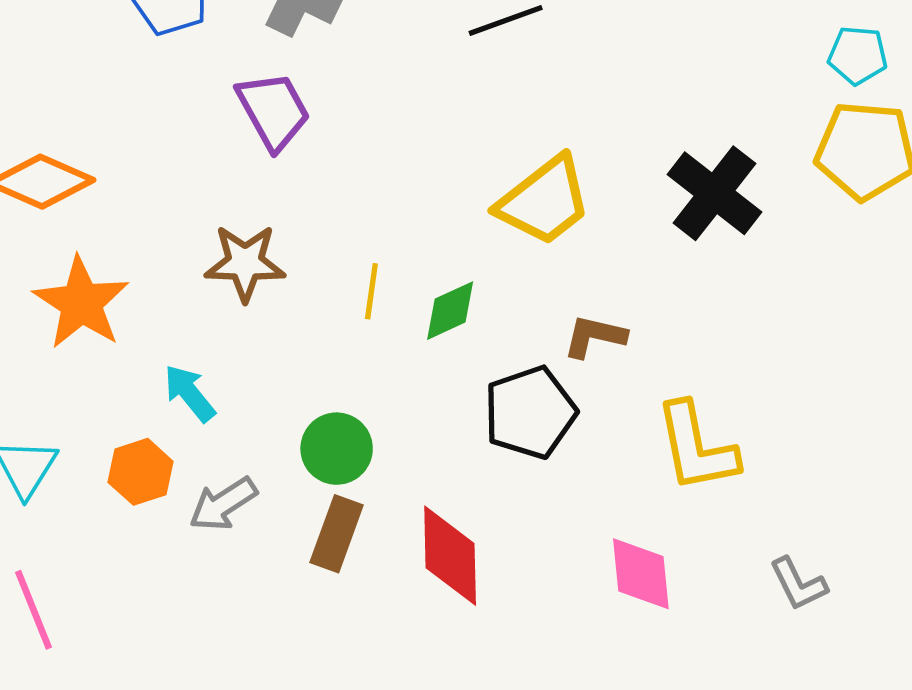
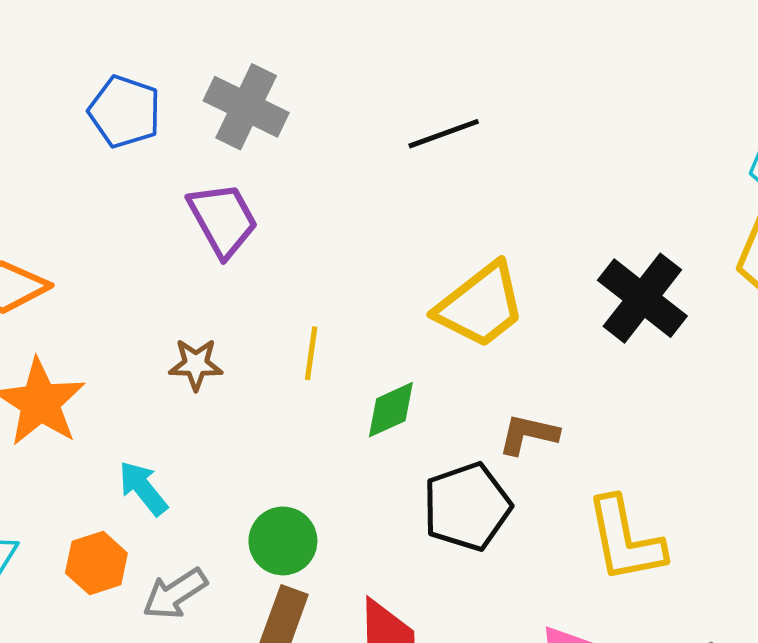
brown star: (245, 263) -> (196, 364), size x0.7
yellow line: (371, 291) -> (311, 353), moved

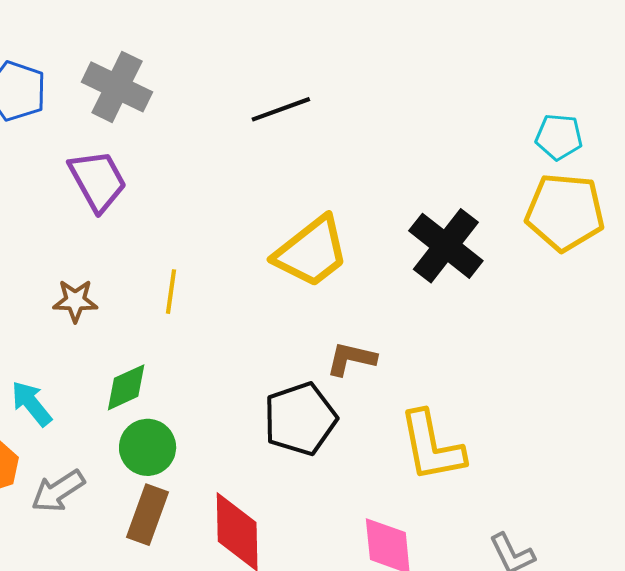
green diamond: (391, 410) -> (126, 387), moved

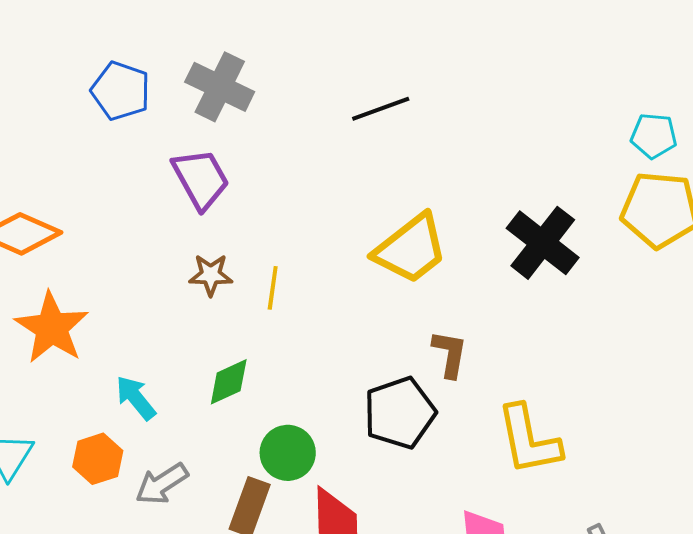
brown star: (75, 301) -> (211, 275), moved
brown L-shape: (351, 359) -> (450, 354), turned 87
green circle: (148, 447) -> (288, 453), moved

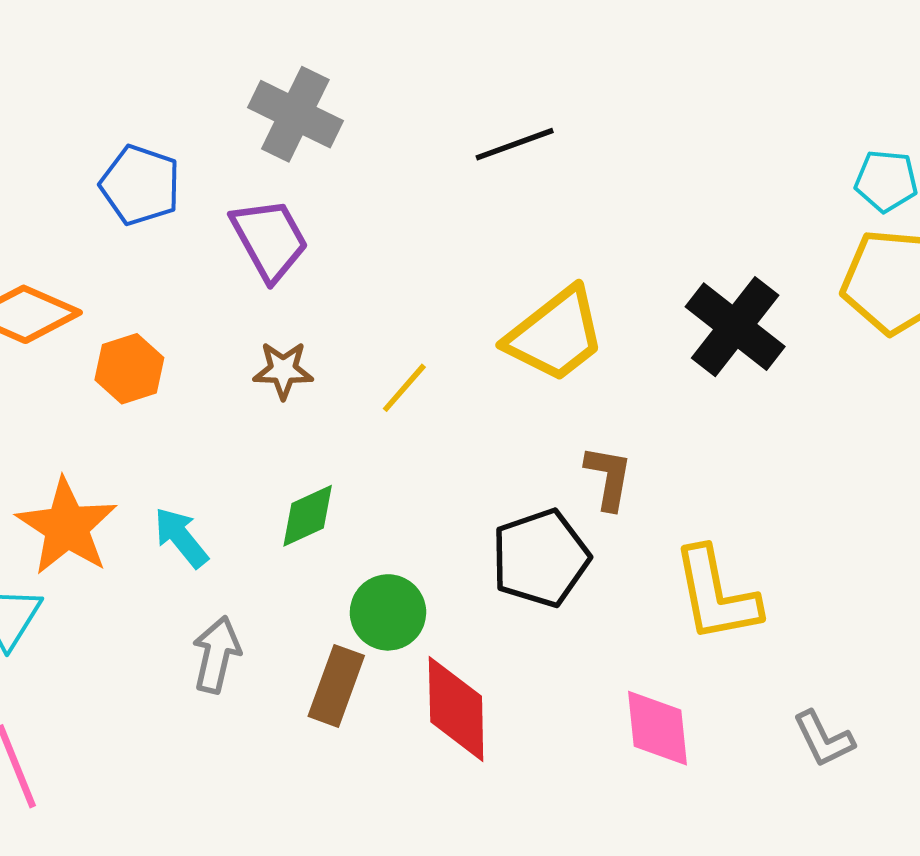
blue pentagon: (121, 91) -> (140, 185), moved
yellow line: (273, 288) -> (404, 388), moved, turned 33
orange star: (52, 328) -> (67, 527), moved
orange hexagon: (98, 459) -> (129, 369), moved
gray arrow: (162, 484) -> (216, 655), turned 136

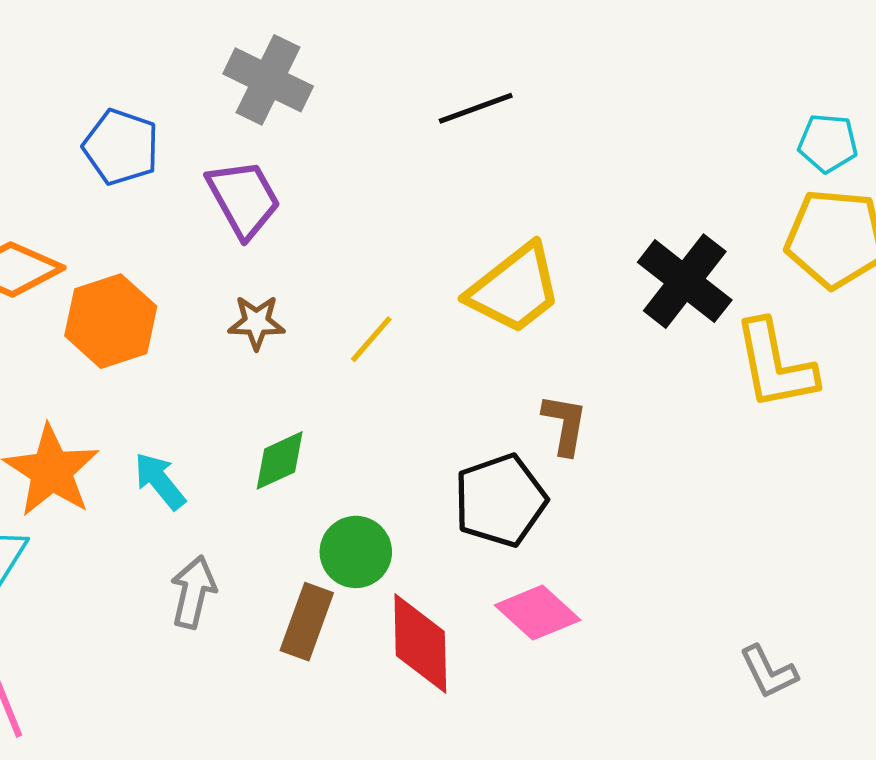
orange hexagon: (129, 369) -> (111, 321), size x1.4
yellow L-shape: (716, 595) -> (775, 365), moved
pink diamond: (658, 728) -> (538, 613), moved, turned -42

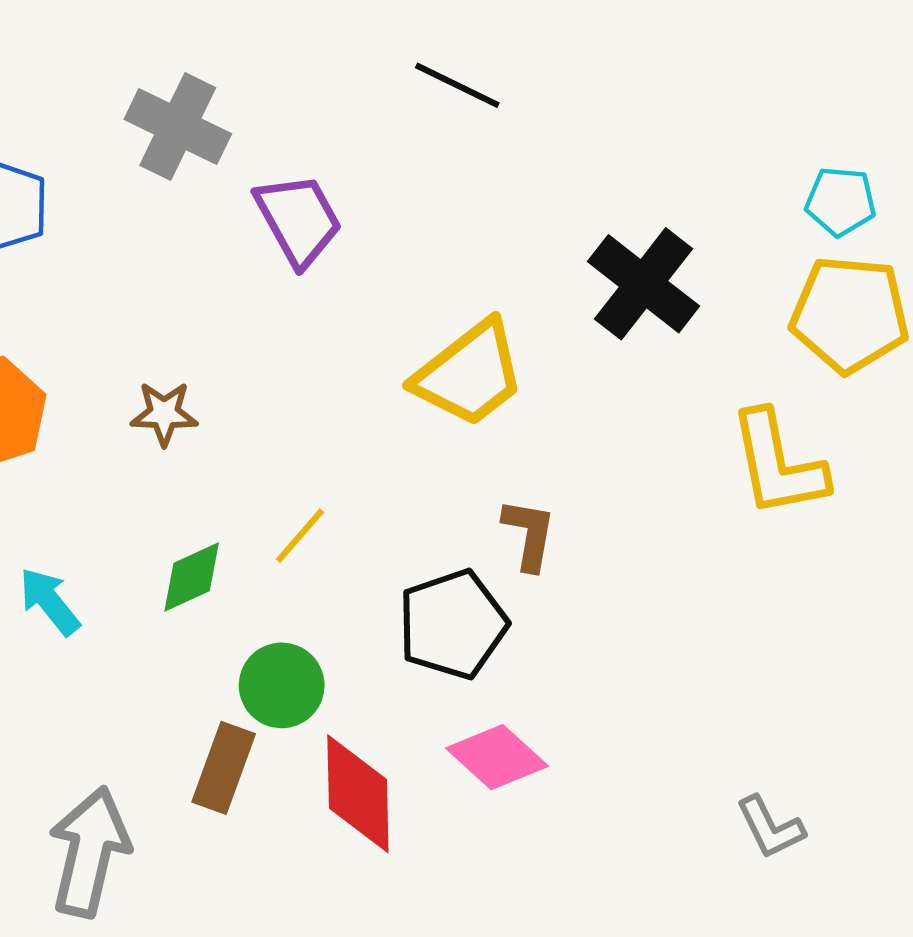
black line: (476, 108) -> (457, 85), moved, turned 46
purple trapezoid: (244, 199) -> (298, 220), moved
black cross: (685, 281) -> (644, 284), moved
yellow line: (371, 339) -> (300, 536), moved
gray arrow: (193, 592) -> (89, 852), moved, size x1.5

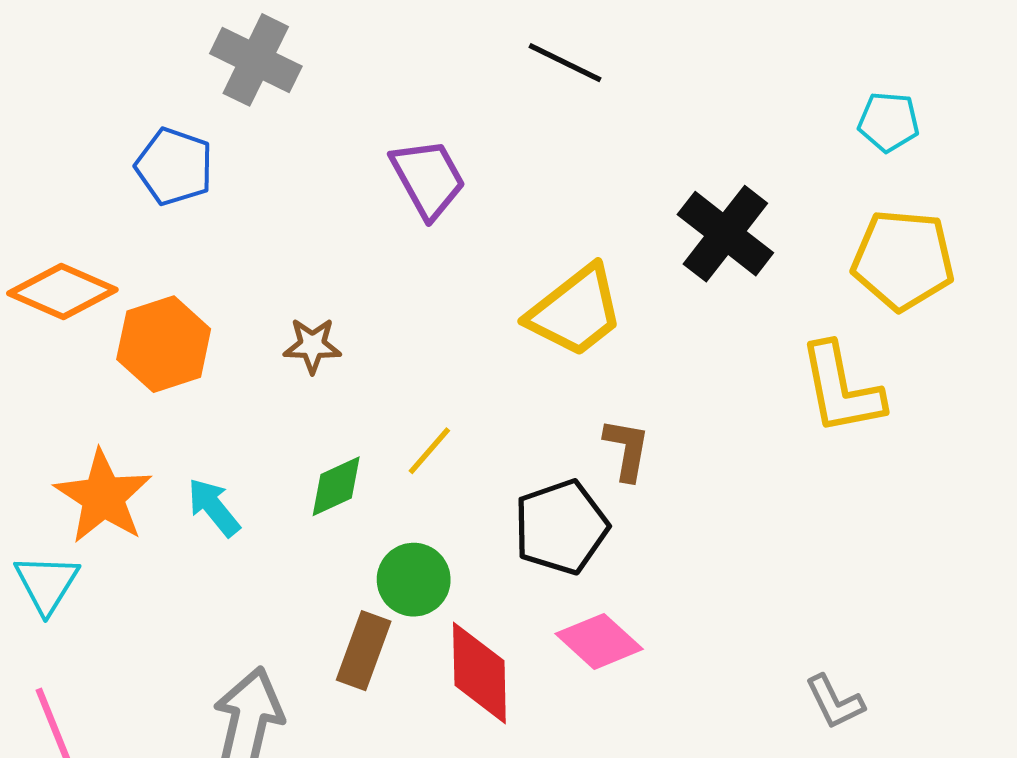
gray cross: (178, 127) -> (256, 60), moved
cyan pentagon: (841, 201) -> (889, 122), moved

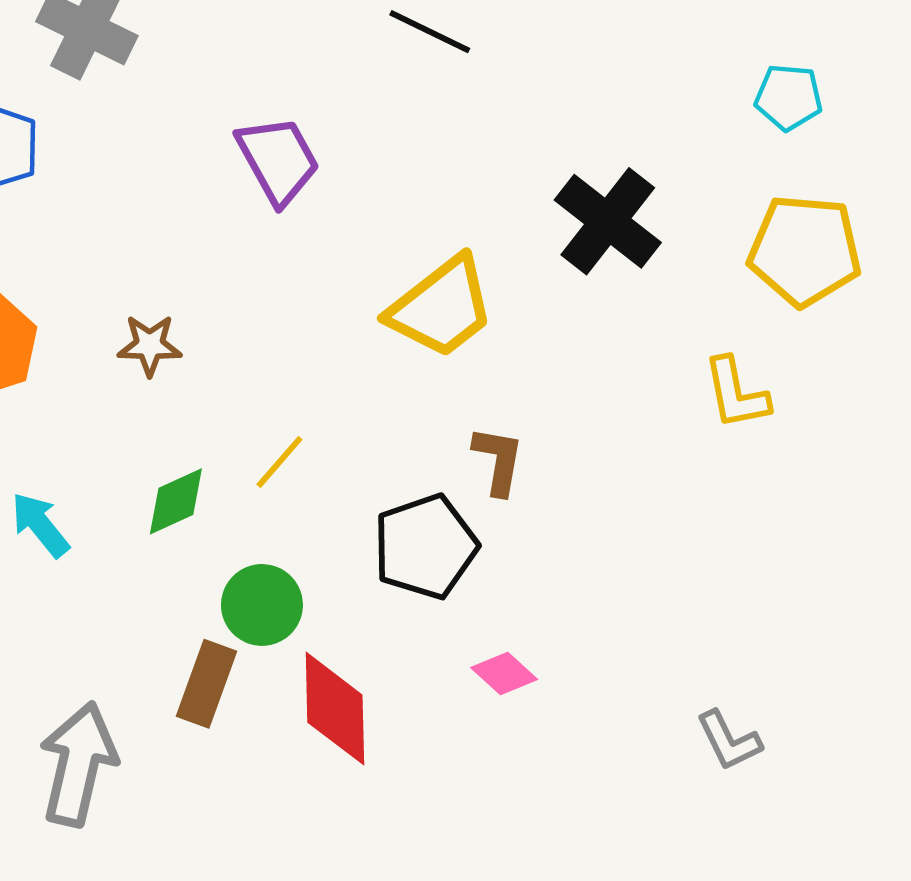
yellow L-shape: (841, 389) -> (736, 393), size x0.7
pink diamond: (599, 641) -> (504, 674), moved, size x0.7

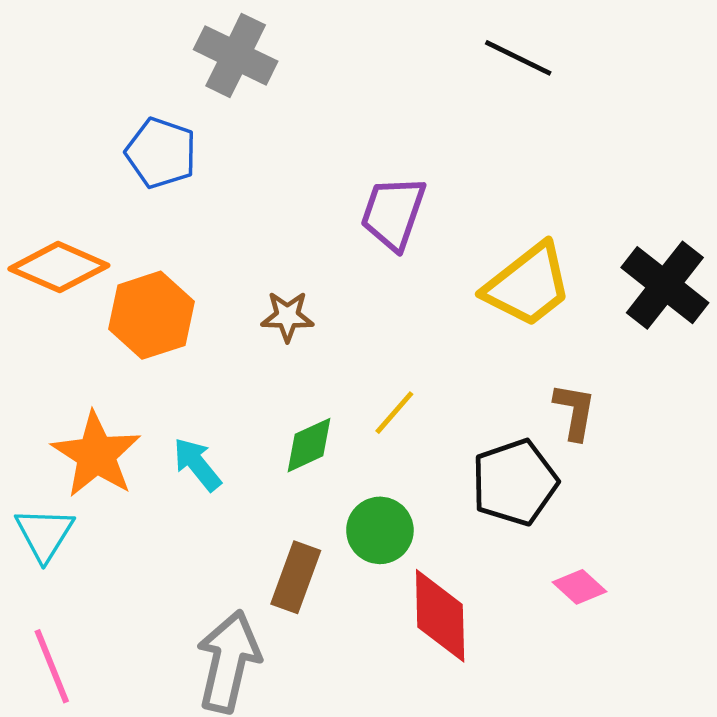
purple trapezoid: (278, 160) -> (393, 213), moved, turned -132
black cross: (608, 221) -> (665, 285), moved
brown rectangle: (207, 684) -> (296, 577), moved

